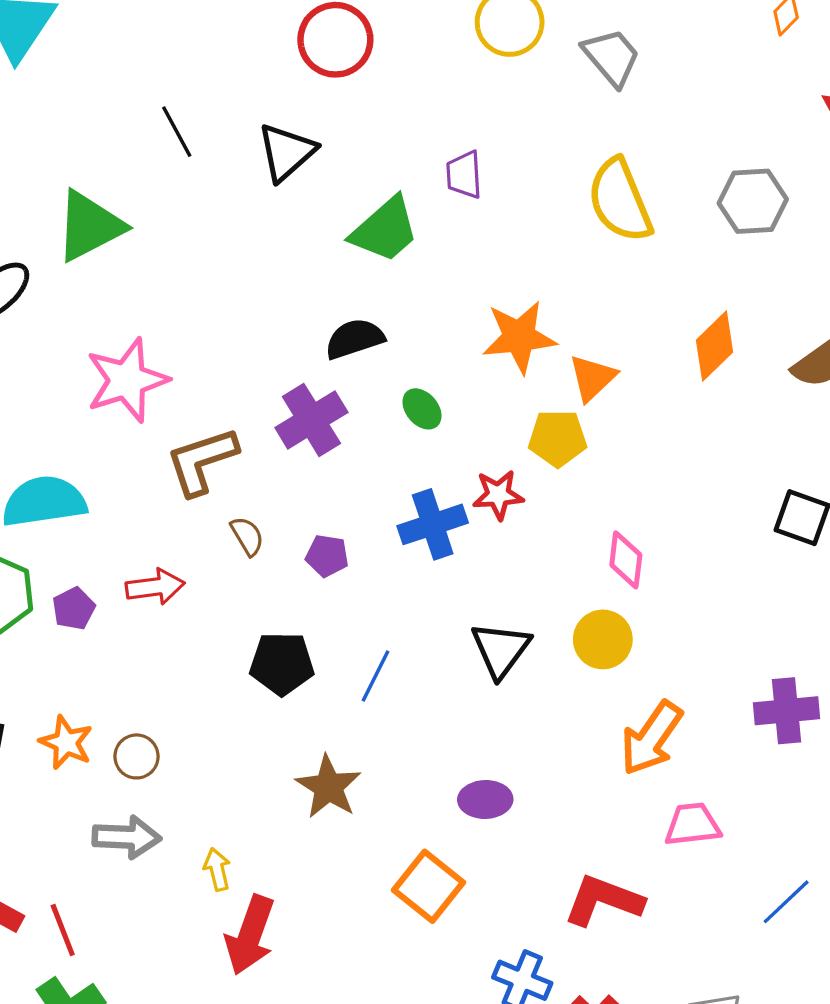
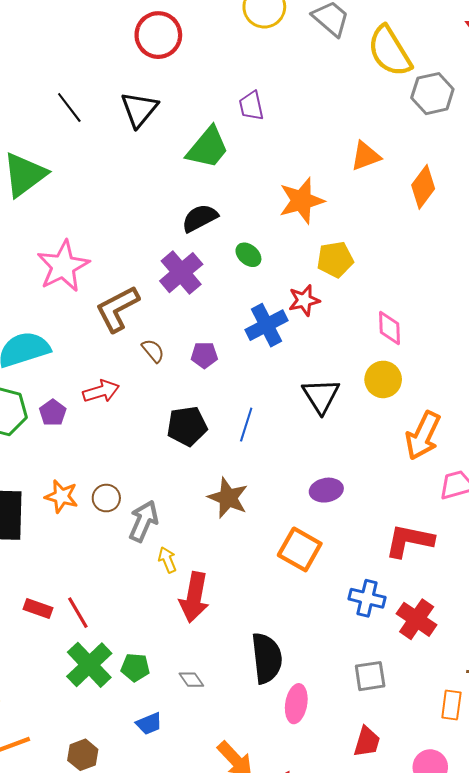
yellow semicircle: (620, 201) -> (390, 51), moved
orange triangle: (592, 378) -> (366, 156), moved, turned 32
gray arrow: (127, 837) -> (143, 521), moved, turned -60

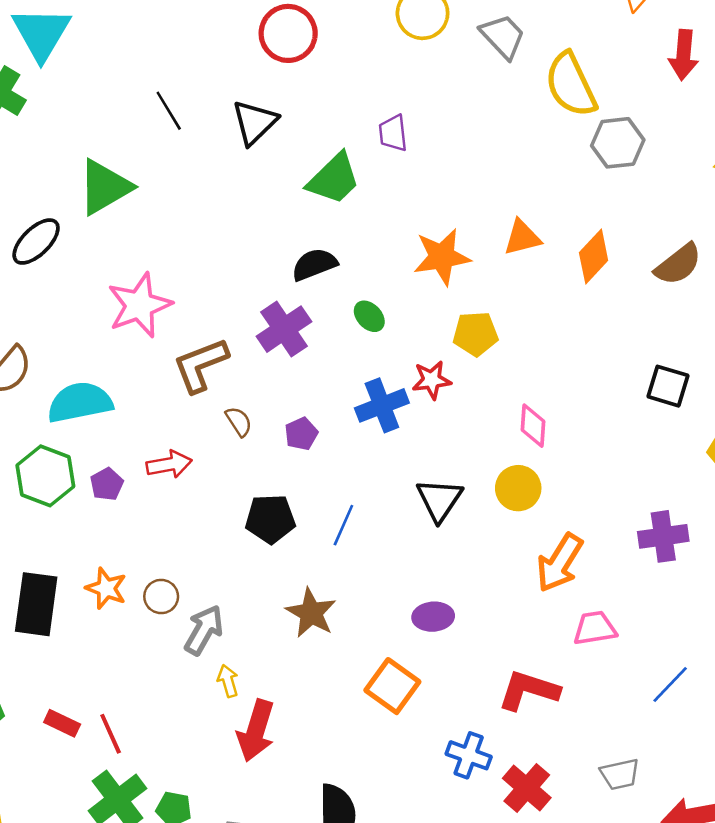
orange triangle: (366, 156) -> (522, 238), moved
purple pentagon: (204, 355) -> (301, 434), turned -30

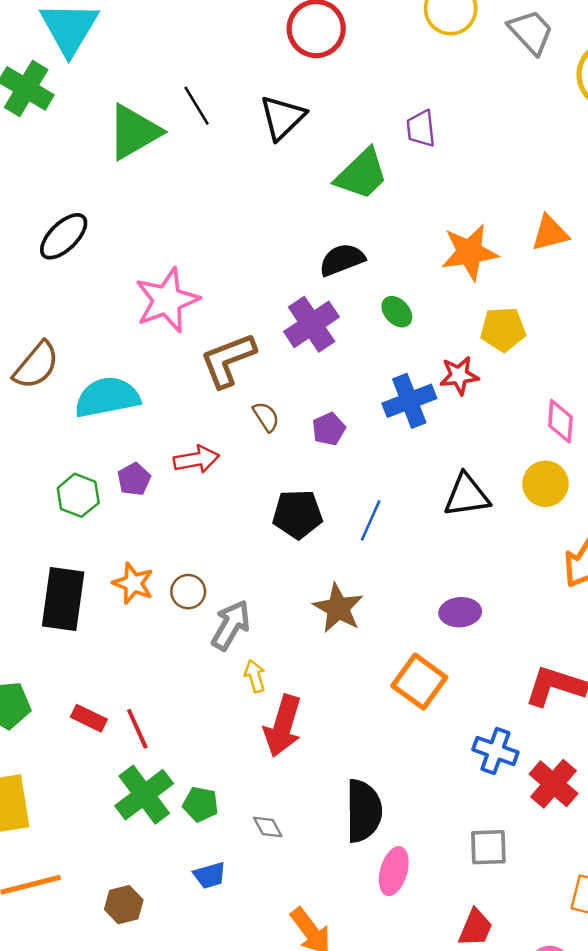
green triangle: (105, 187) -> (134, 132), moved
green hexagon: (45, 476) -> (78, 495), moved, size x0.7
black triangle: (439, 500) -> (467, 495), turned 48

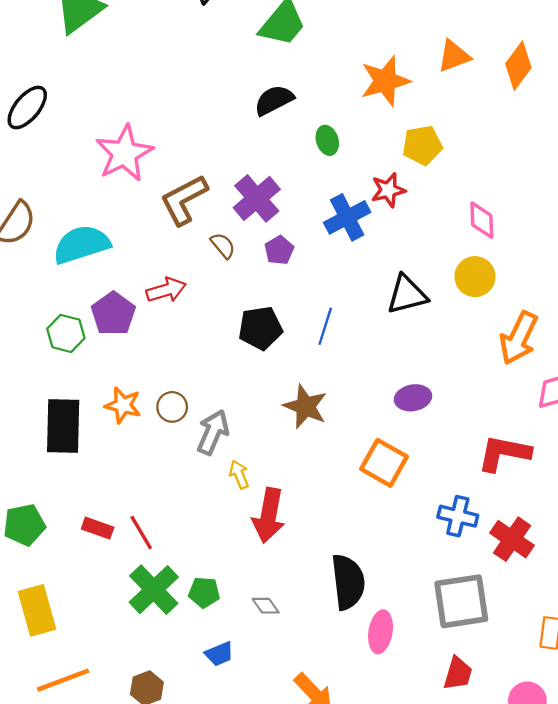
green ellipse: (397, 312) -> (327, 140), turned 32
purple cross: (312, 324) -> (257, 198), moved
purple pentagon: (134, 479) -> (113, 314), size x1.5
gray square: (488, 847) -> (461, 601), size x1.6

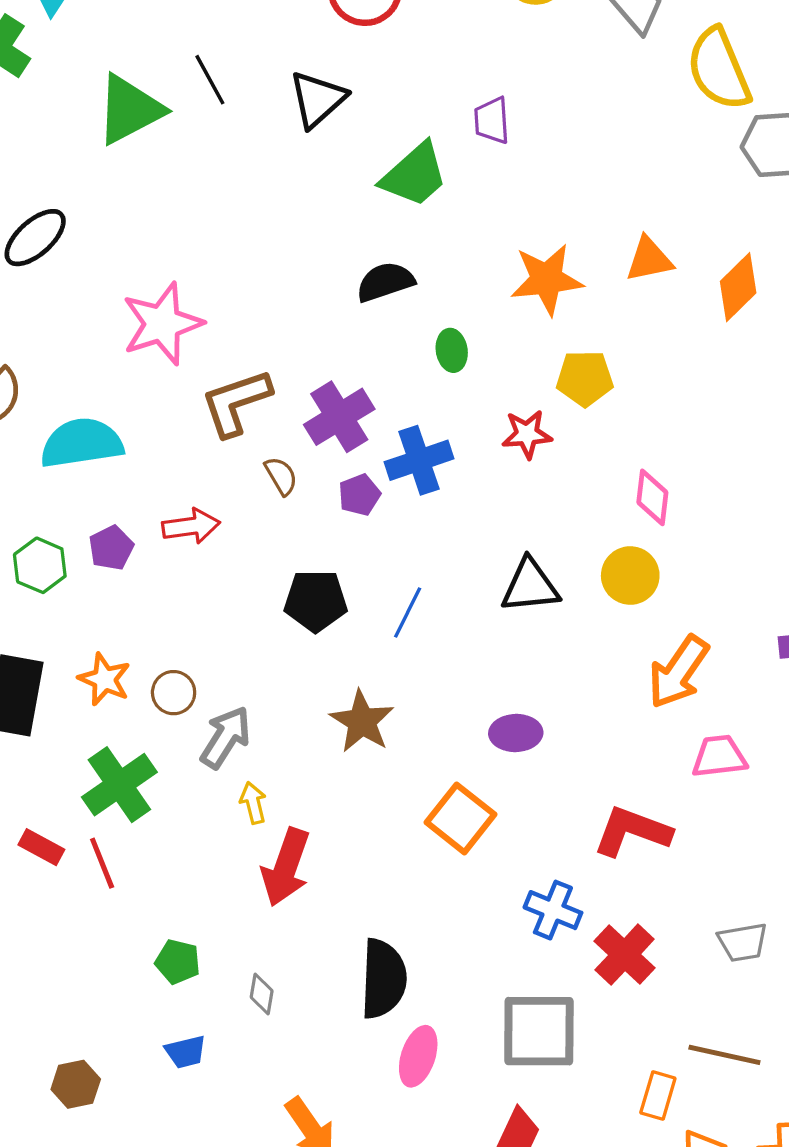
blue cross: (347, 217) -> (419, 460), moved
purple pentagon: (113, 314) -> (111, 548), size x0.7
green cross: (154, 590) -> (119, 785), moved
gray diamond: (266, 606) -> (262, 994), turned 36

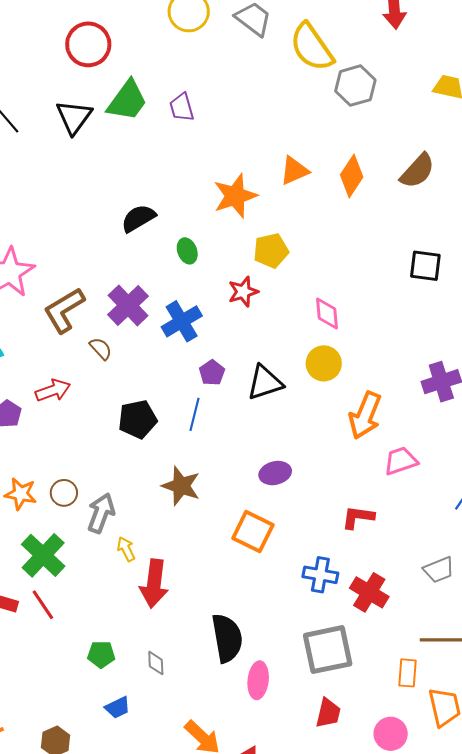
green trapezoid: (414, 175) -> (127, 101), moved
purple pentagon: (359, 495) -> (212, 373), moved
red L-shape: (632, 831) -> (358, 517), size x0.7

